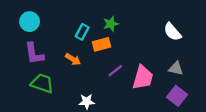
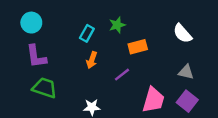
orange rectangle: (102, 44) -> (138, 47), moved
orange arrow: (73, 59) -> (92, 60), moved, turned 77
pink trapezoid: (143, 78) -> (153, 100), moved

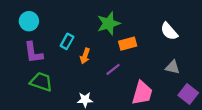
green star: (117, 25) -> (109, 23), size x1.5
cyan rectangle: (87, 33) -> (67, 41), moved
purple square: (187, 101) -> (188, 94), moved

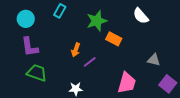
white semicircle: (169, 31) -> (141, 16), moved
cyan rectangle: (67, 41) -> (60, 11), moved
orange rectangle: (128, 44) -> (114, 39), turned 42
purple line: (113, 69) -> (90, 62), moved

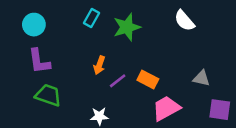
cyan rectangle: (60, 11) -> (91, 18), moved
orange rectangle: (114, 39) -> (148, 80), moved
pink trapezoid: (127, 83) -> (166, 108), turned -135
purple square: (168, 84) -> (220, 110), turned -30

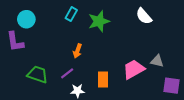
purple L-shape: (39, 61) -> (15, 42), moved
orange rectangle: (148, 80) -> (103, 79), moved, turned 63
purple line: (118, 81) -> (67, 73), moved
pink trapezoid: (166, 108) -> (134, 69), moved

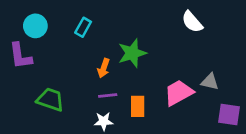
cyan rectangle: (71, 14) -> (83, 27), moved
green star: (99, 21) -> (132, 53), moved
purple line: (67, 73) -> (108, 95), moved, turned 32

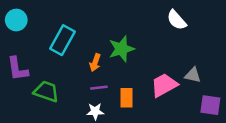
cyan circle: (35, 26) -> (16, 20), moved
cyan rectangle: (83, 27) -> (63, 40), moved, size x1.6
purple L-shape: (20, 56) -> (17, 69), moved

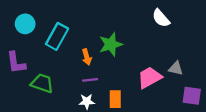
cyan circle: (16, 20) -> (25, 24), moved
orange arrow: (95, 63) -> (87, 57), turned -35
orange rectangle: (126, 98) -> (115, 99), moved

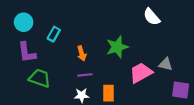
cyan rectangle: (57, 36) -> (54, 34), size x0.6
green star: (111, 44) -> (117, 47), moved
purple L-shape: (16, 63) -> (27, 52), moved

